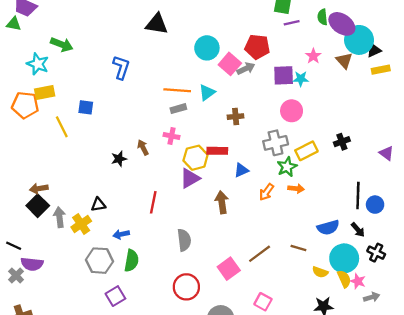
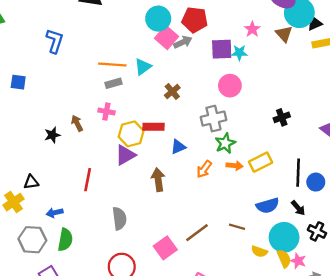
cyan circle: (207, 48) -> (158, 19), moved
brown cross: (236, 117) -> (172, 91), turned -35
yellow rectangle: (306, 151) -> (261, 162), moved

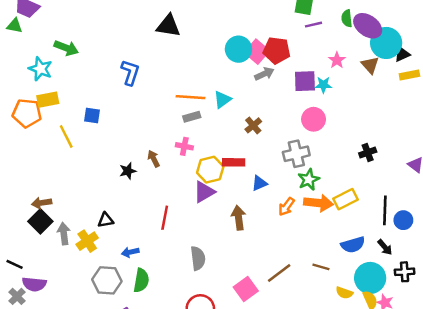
pink square: (166, 37) -> (257, 52), moved
orange arrow: (235, 166) -> (318, 203), size x1.6
black cross: (317, 231) -> (405, 272), turned -30

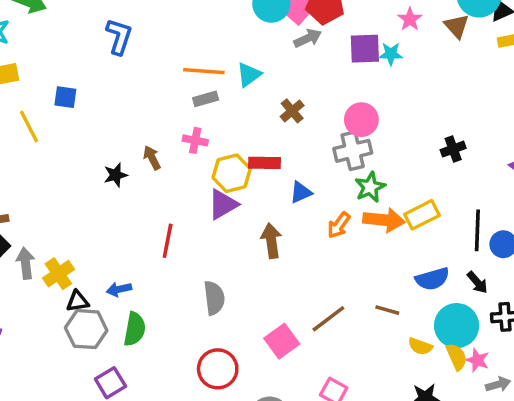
pink circle: (314, 119) -> (361, 120), moved
black triangle: (106, 220) -> (77, 301), moved

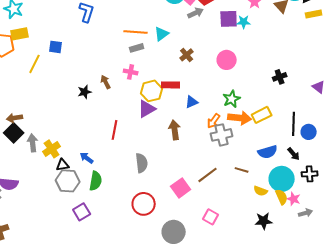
yellow line: (29, 127) -> (35, 64), turned 54
gray cross: (353, 151) -> (222, 135), moved
blue arrow: (119, 289) -> (87, 158), turned 48

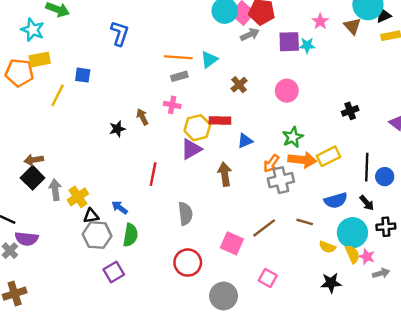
pink square: (181, 188) -> (232, 243), turned -30

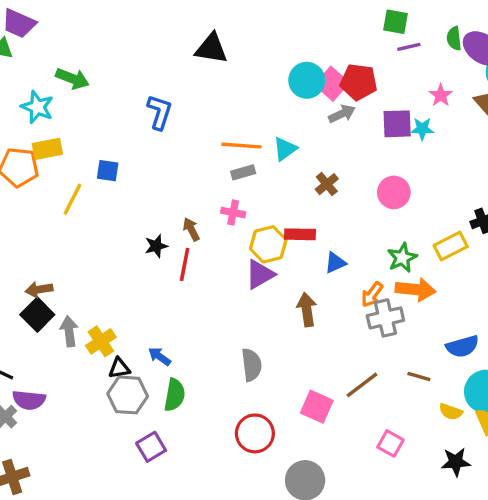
yellow rectangle: (329, 156) -> (451, 246), moved
red line: (153, 174) -> (185, 264), moved
pink square: (268, 278) -> (390, 443), moved

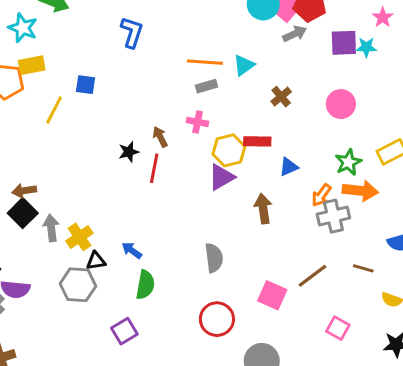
gray hexagon: (128, 395) -> (78, 285), moved

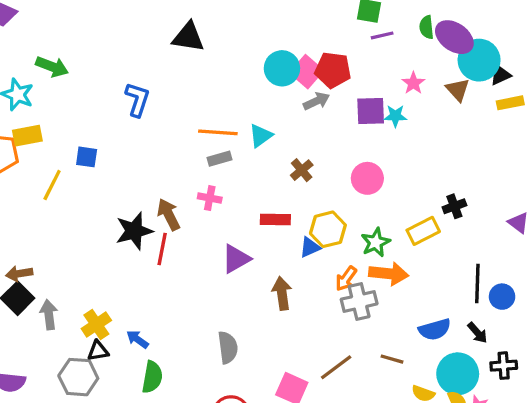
brown arrow: (160, 137) -> (169, 214), size x1.4
yellow hexagon: (229, 150) -> (328, 229), moved
black star: (129, 152) -> (134, 231), size x1.6
yellow cross: (79, 237) -> (96, 325), moved

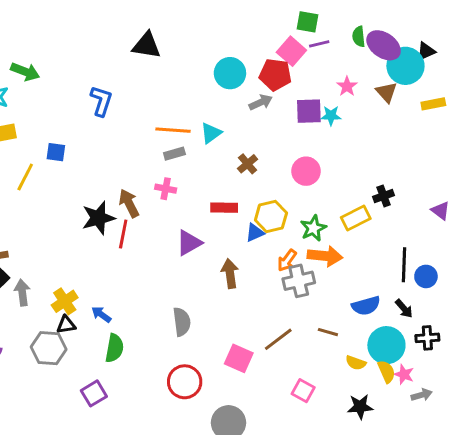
pink square: (307, 72) -> (291, 51), moved
black triangle: (500, 75) -> (426, 51), moved

